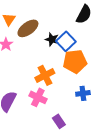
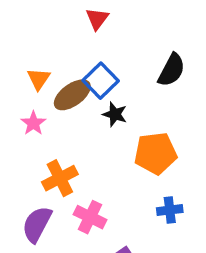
blue square: (66, 41) -> (101, 81), moved
orange cross: (45, 75) -> (60, 178), moved

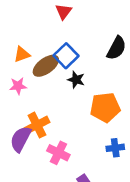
orange triangle: (39, 79) -> (22, 54), turned 36
pink star: (33, 123) -> (18, 86), turned 30
purple semicircle: (37, 224) -> (21, 139), moved

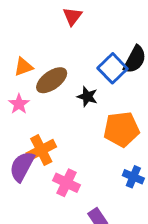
blue square: (66, 56) -> (113, 68), moved
pink star: (18, 86) -> (19, 104), turned -30
blue cross: (115, 148) -> (133, 177), turned 30

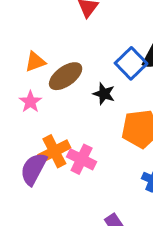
pink cross: (66, 183) -> (82, 159), moved

